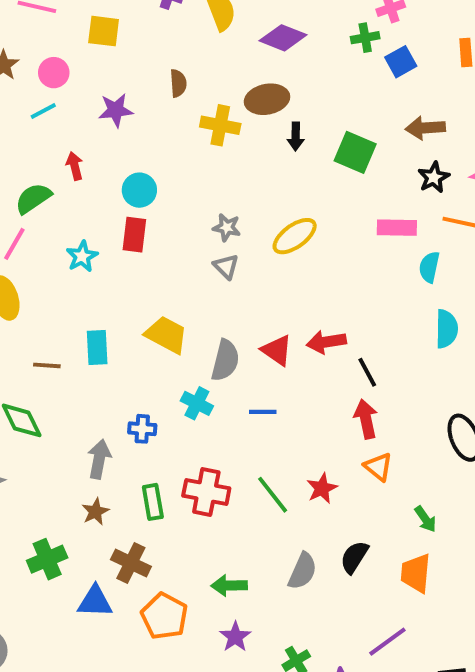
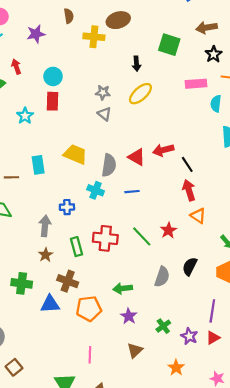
black arrow: (296, 136) -> (136, 64), moved
green cross: (47, 559) -> (22, 283), turned 36
orange pentagon: (164, 616) -> (89, 309), turned -30
purple line: (387, 642) -> (212, 311), turned -40

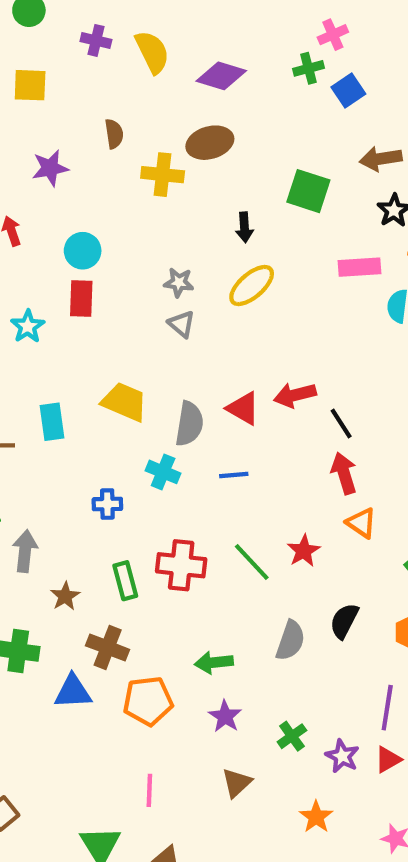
gray arrow: (45, 226) -> (25, 551), moved

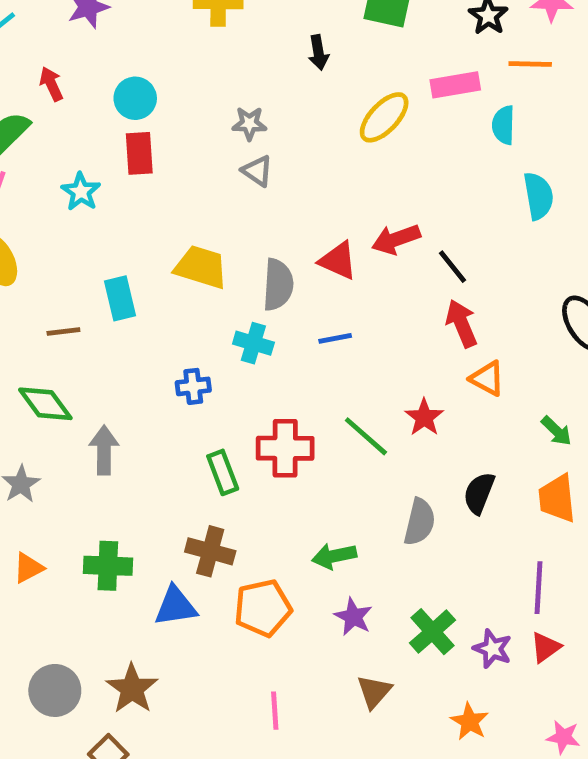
yellow ellipse: (252, 285) -> (384, 117), moved
brown star: (65, 596) -> (132, 689), moved, size x1.5
green cross: (292, 736) -> (432, 632), size x1.4

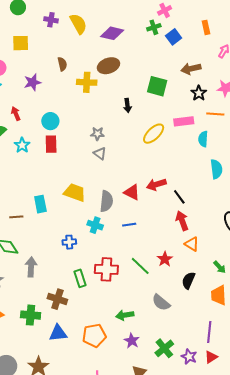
cyan star: (81, 192) -> (22, 145), moved
black semicircle: (479, 493) -> (188, 280), moved
gray semicircle: (420, 522) -> (161, 302), turned 114
brown cross: (210, 551) -> (57, 299), moved

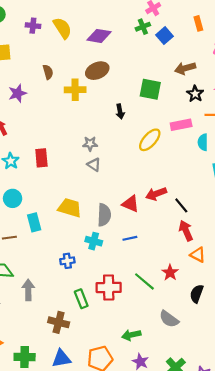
cyan circle: (50, 121) -> (13, 198), moved
green cross: (31, 315) -> (25, 357), moved

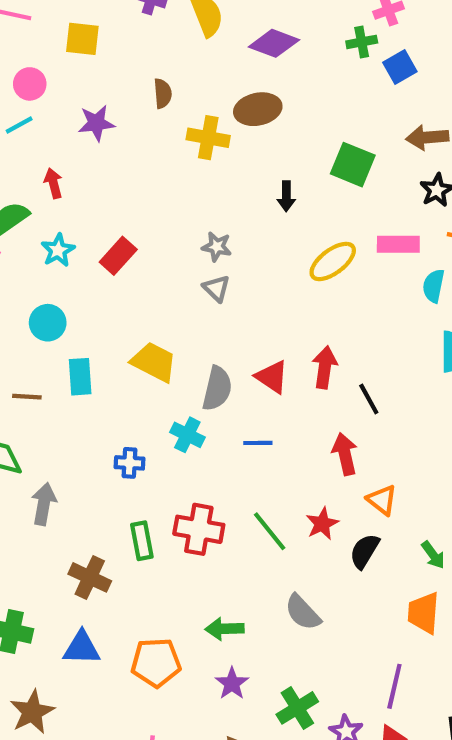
red rectangle: (41, 158) -> (118, 256), turned 36
red arrow: (156, 194) -> (325, 367), turned 108
red arrow: (186, 231) -> (345, 454), moved
black semicircle: (197, 294) -> (364, 551), moved

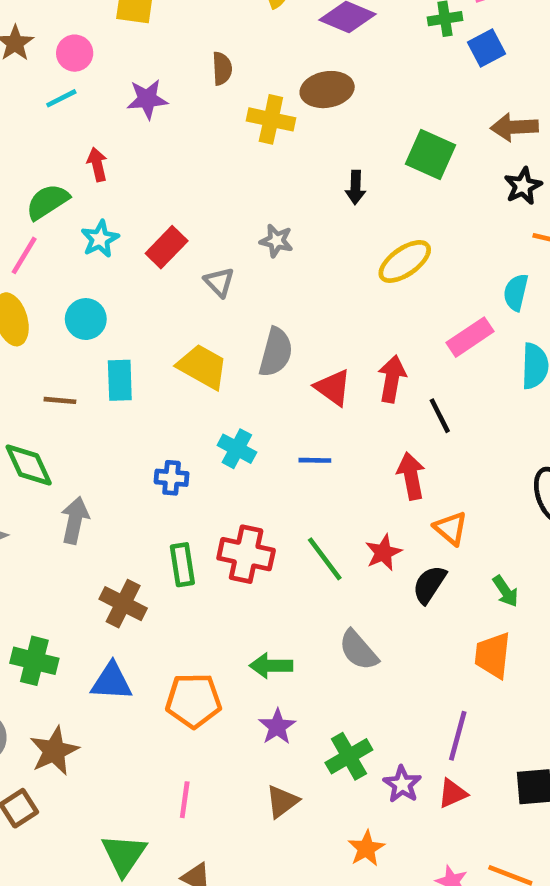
pink rectangle: (398, 244) -> (470, 337), moved, turned -36
gray triangle: (216, 288) -> (219, 282), moved
gray semicircle: (217, 389) -> (276, 352), moved

